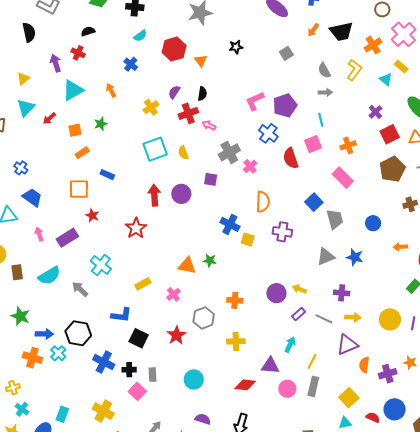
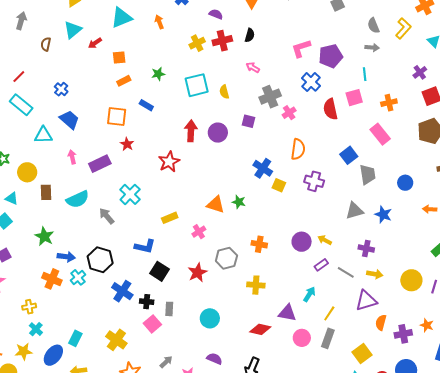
purple semicircle: (174, 92) -> (216, 14), moved, turned 72
red cross: (188, 113) -> (222, 41), moved
green star: (101, 124) -> (158, 74), moved

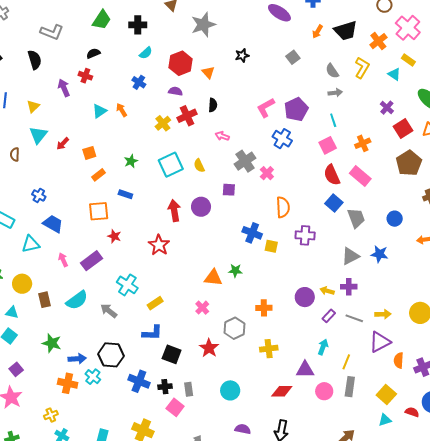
cyan triangle: (121, 18) -> (100, 111), moved, size x0.7
red semicircle: (330, 109) -> (332, 175), moved
yellow rectangle: (170, 218) -> (155, 303), moved
purple cross: (366, 249) -> (349, 287), moved

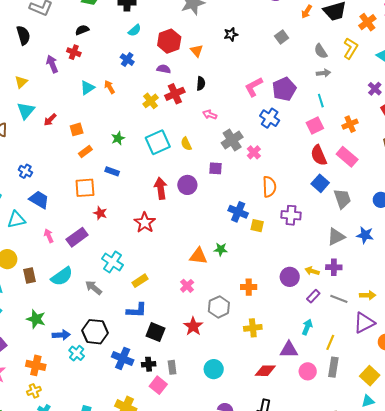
orange cross: (68, 383) -> (36, 365), moved

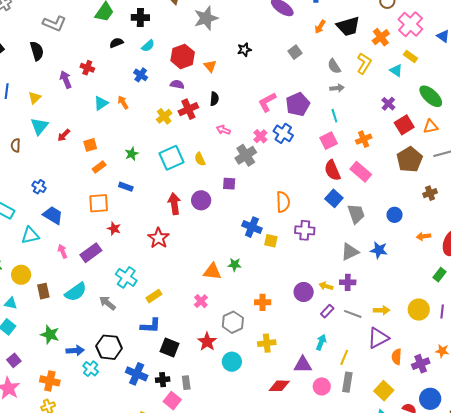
black semicircle: (82, 30) -> (116, 43), moved
pink cross: (254, 152) -> (260, 136), moved
cyan circle: (214, 369) -> (232, 362), moved

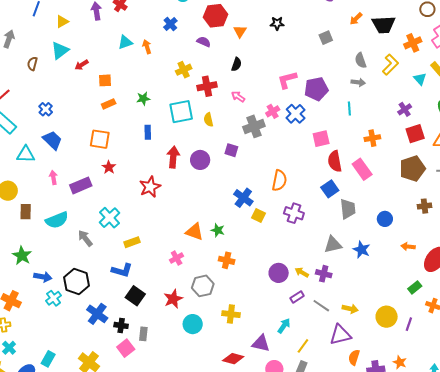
red cross: (188, 109) -> (207, 86), moved
pink square: (329, 141) -> (321, 139), moved
blue rectangle: (126, 187) -> (148, 132), moved, turned 56
orange cross: (263, 302) -> (227, 260), moved

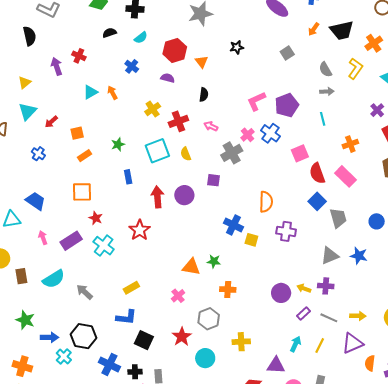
blue cross: (46, 109) -> (38, 154), moved
cyan cross: (109, 218) -> (104, 246), moved
yellow line: (303, 346) -> (320, 345), moved

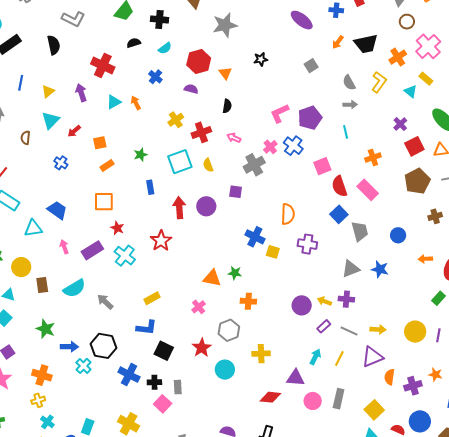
red cross: (79, 56) -> (103, 66), size x1.6
purple arrow: (57, 66) -> (81, 93), moved

